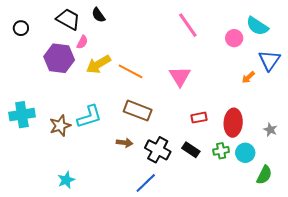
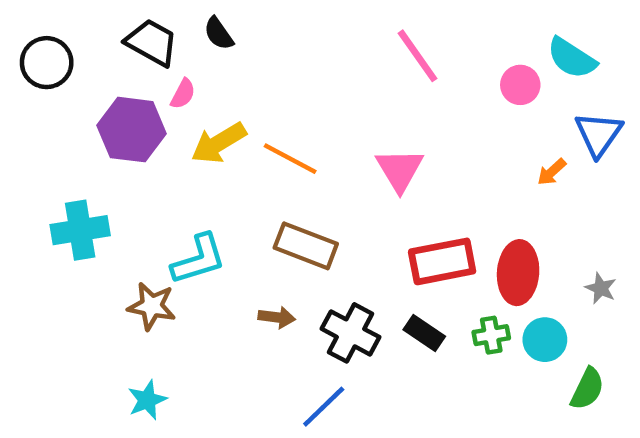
black circle: (21, 28) -> (47, 63), size x1.5
cyan cross: (22, 115) -> (80, 230), moved
red rectangle: (199, 118) -> (442, 261), size x1.8
brown star: (60, 126) -> (152, 306), moved, turned 30

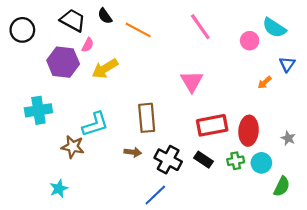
blue triangle: (598, 134) -> (287, 64), size x0.7
orange line: (290, 159) -> (138, 30), moved
brown rectangle: (306, 246) -> (147, 118), turned 64
cyan star: (147, 400) -> (59, 189), moved

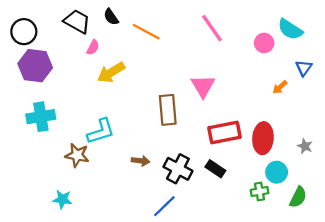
purple hexagon: (63, 62) -> (35, 66), moved
brown rectangle: (147, 118) -> (168, 110), moved
green cross: (236, 161) -> (260, 191), moved
cyan star: (59, 189) -> (62, 199), turned 30

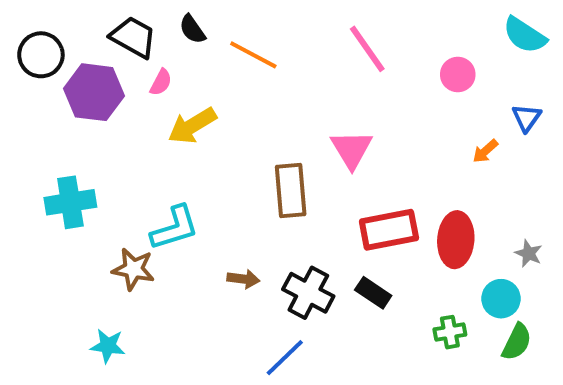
cyan semicircle: (290, 29) -> (525, 35), moved
purple hexagon: (35, 66) -> (94, 92), moved
cyan circle: (277, 172) -> (501, 299), moved

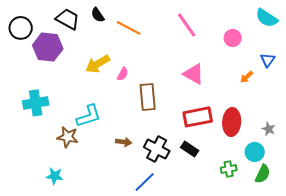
pink semicircle: (161, 82) -> (123, 74), moved
pink triangle: (352, 149) -> (194, 74), moved, turned -30

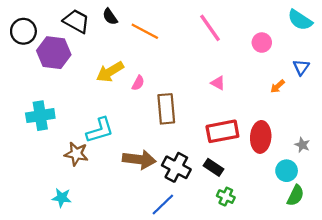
pink triangle: (194, 74) -> (218, 83), size x0.6
brown arrow: (124, 142) -> (139, 159), size x1.8
green cross: (229, 169) -> (226, 197), moved, turned 35

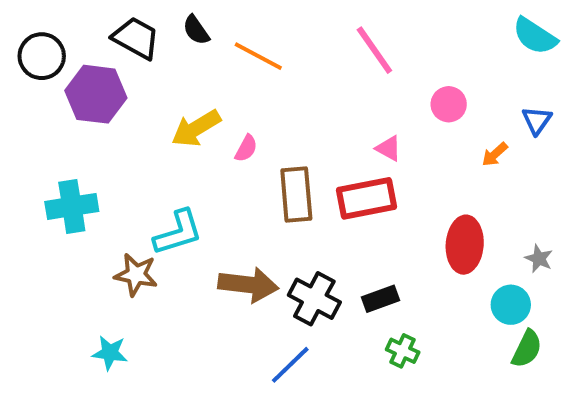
pink circle: (262, 43) -> (449, 104), moved
red rectangle: (222, 131) -> (366, 198), moved
black rectangle: (213, 167) -> (380, 299), turned -54

